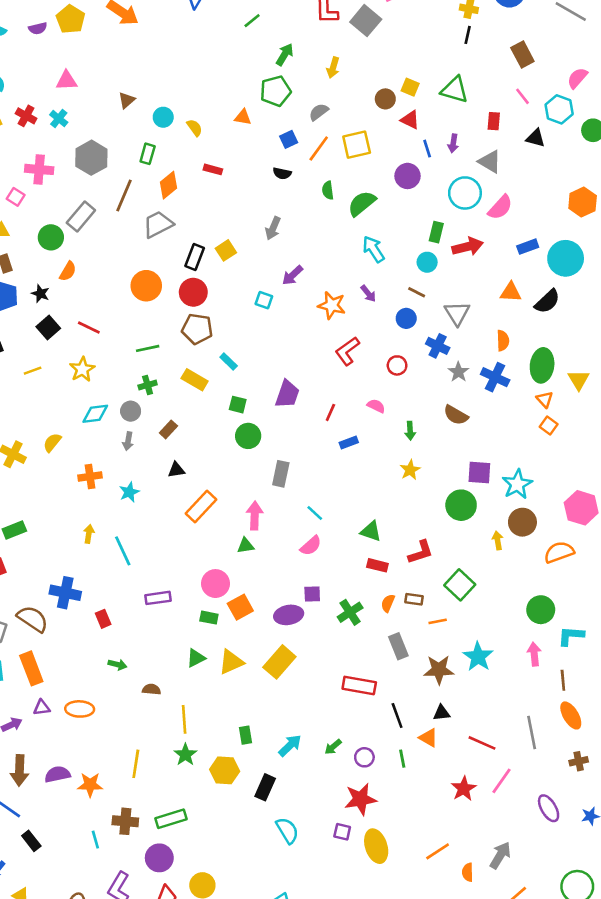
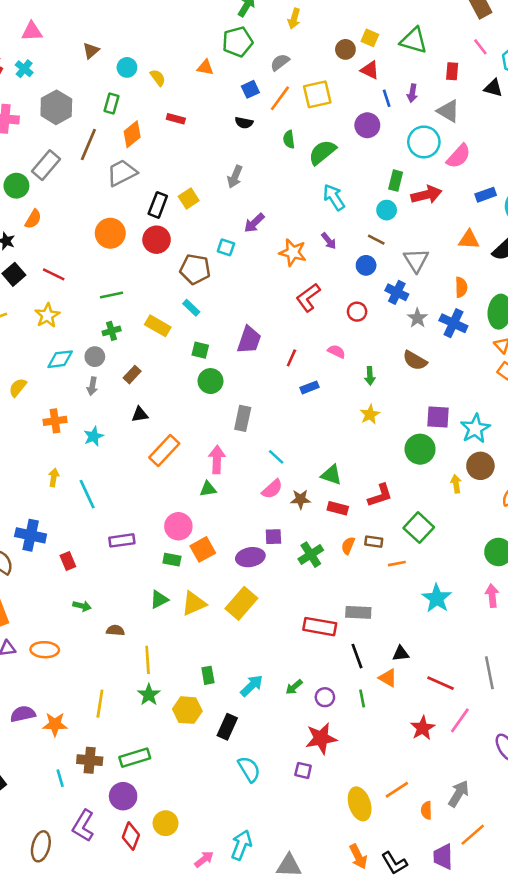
brown pentagon: (197, 329) -> (195, 269), moved
gray rectangle: (398, 646) -> (358, 612), moved, turned -65
brown star: (439, 670) -> (300, 499), moved, size x0.7
yellow ellipse: (376, 846) -> (360, 804), moved

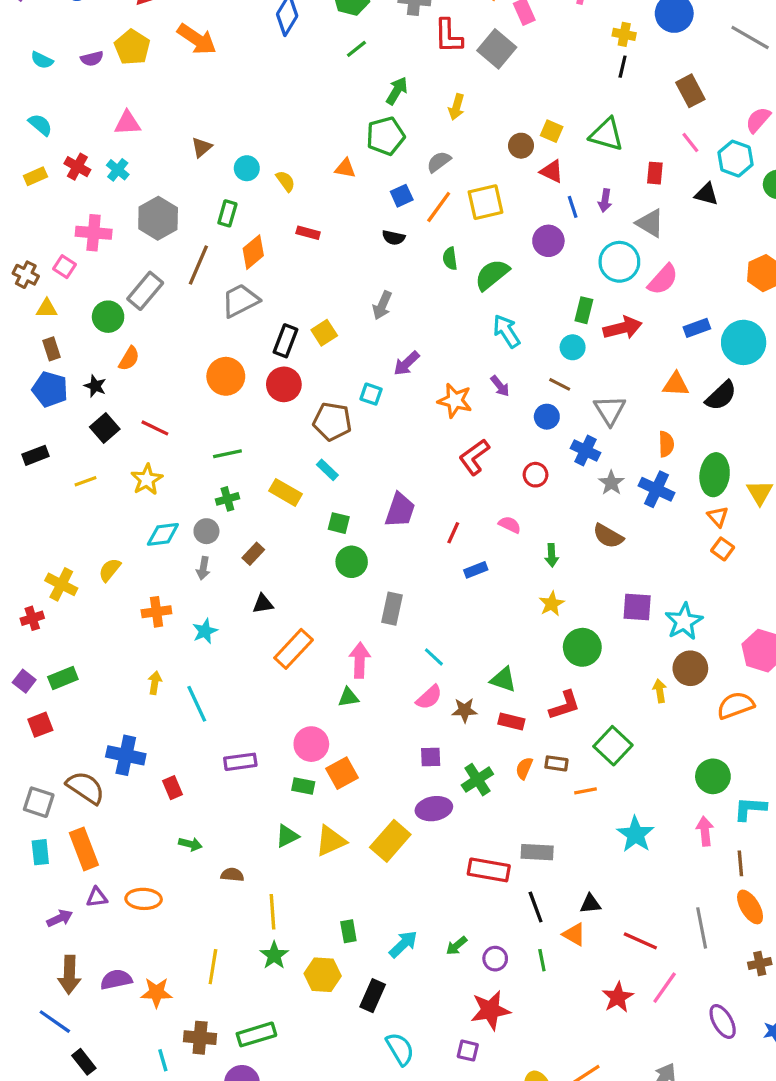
green circle: (420, 449) -> (582, 647), moved
purple ellipse: (250, 557) -> (434, 809), moved

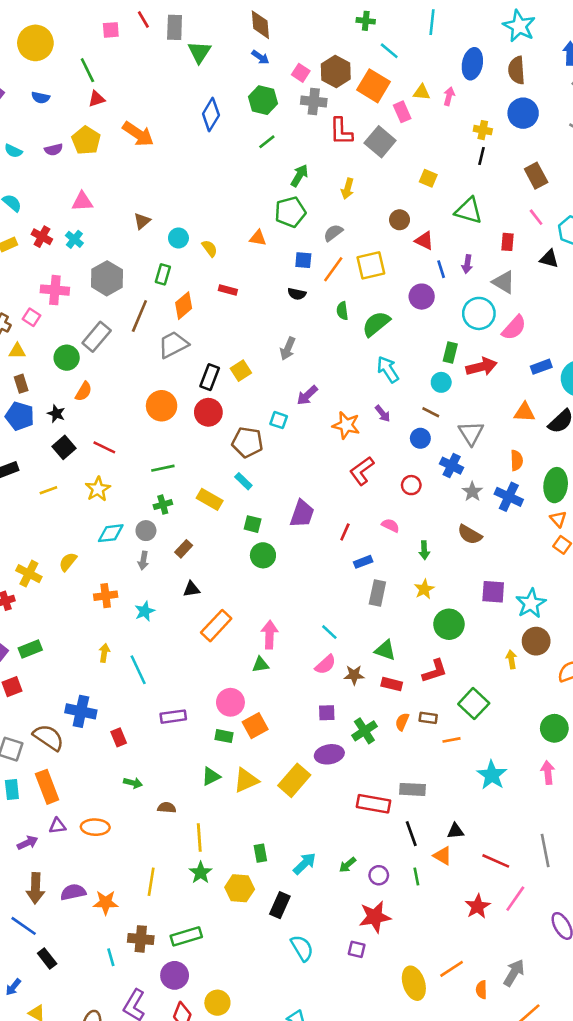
yellow square: (552, 131) -> (428, 178), moved
blue square: (402, 196) -> (303, 260), turned 30
gray rectangle: (392, 609) -> (377, 593), moved

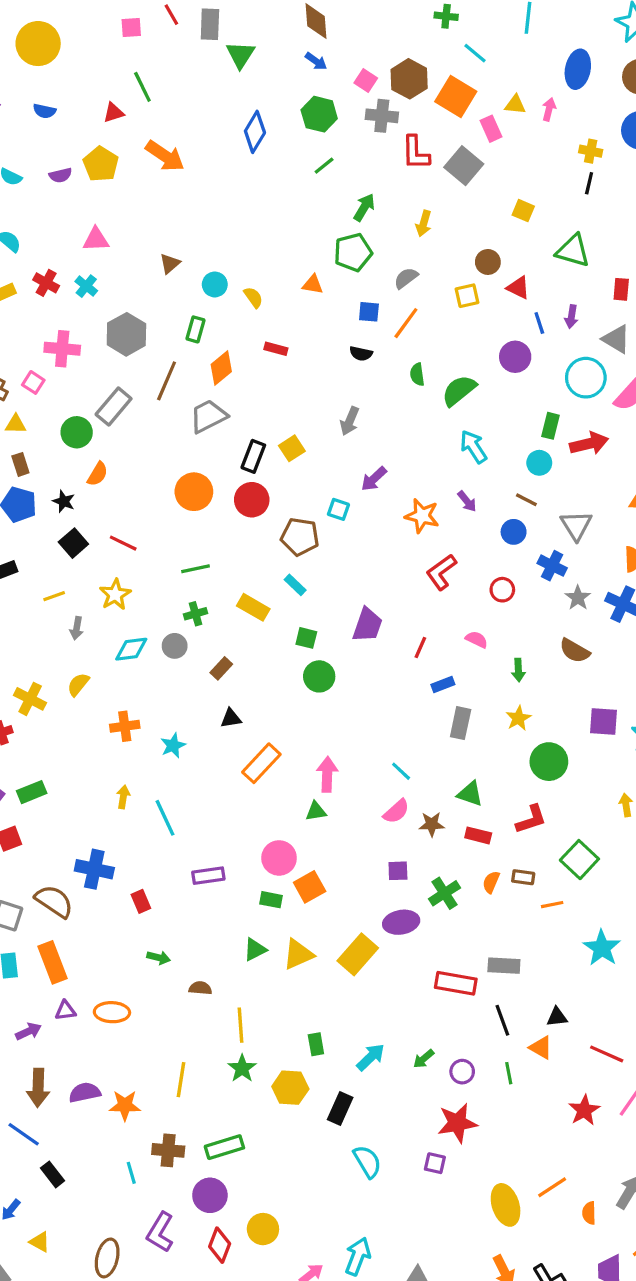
green line: (87, 70) -> (142, 87), moved
yellow square: (371, 265) -> (467, 296), moved, size x0.7
gray arrow: (143, 561) -> (77, 628), moved

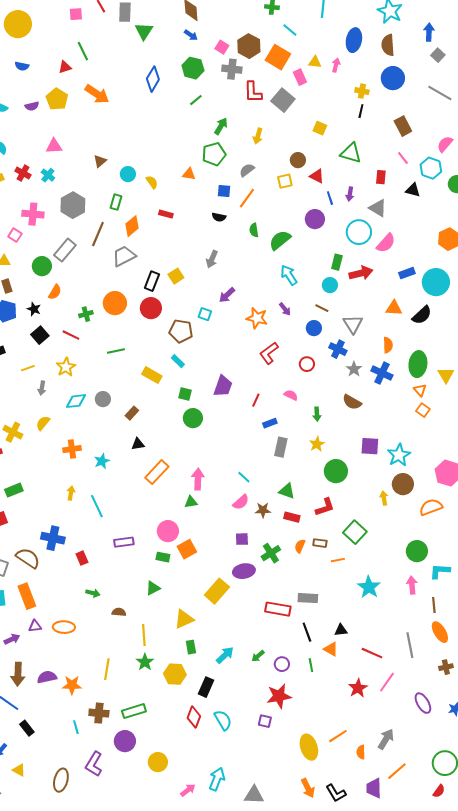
green cross: (195, 614) -> (86, 314), moved
yellow triangle: (298, 954) -> (184, 619), moved
red diamond: (220, 1245) -> (194, 717), moved

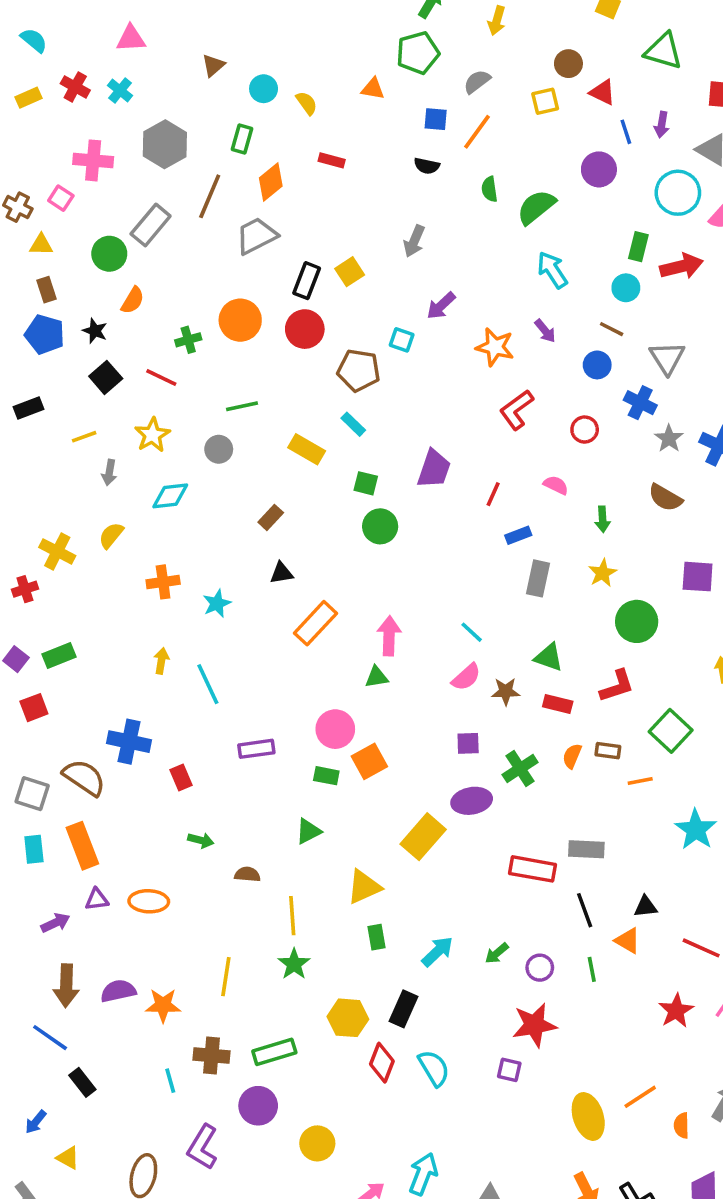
gray circle: (103, 399) -> (219, 449), moved
yellow hexagon: (175, 674) -> (348, 1018), moved

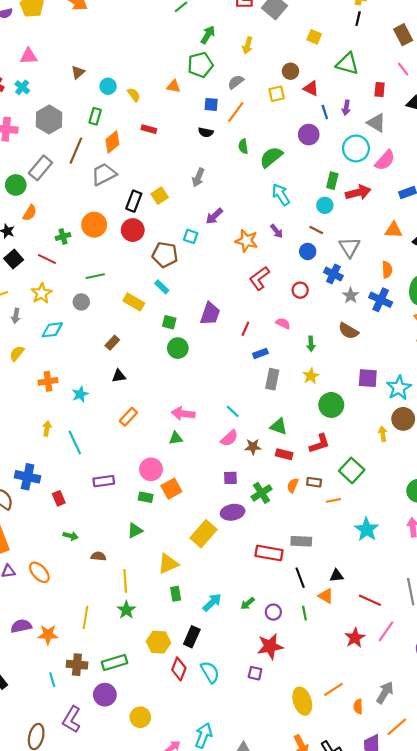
orange rectangle: (316, 623) -> (128, 417), moved, size x0.7
pink arrow: (389, 636) -> (183, 414), turned -85
orange ellipse: (149, 901) -> (39, 572), turned 45

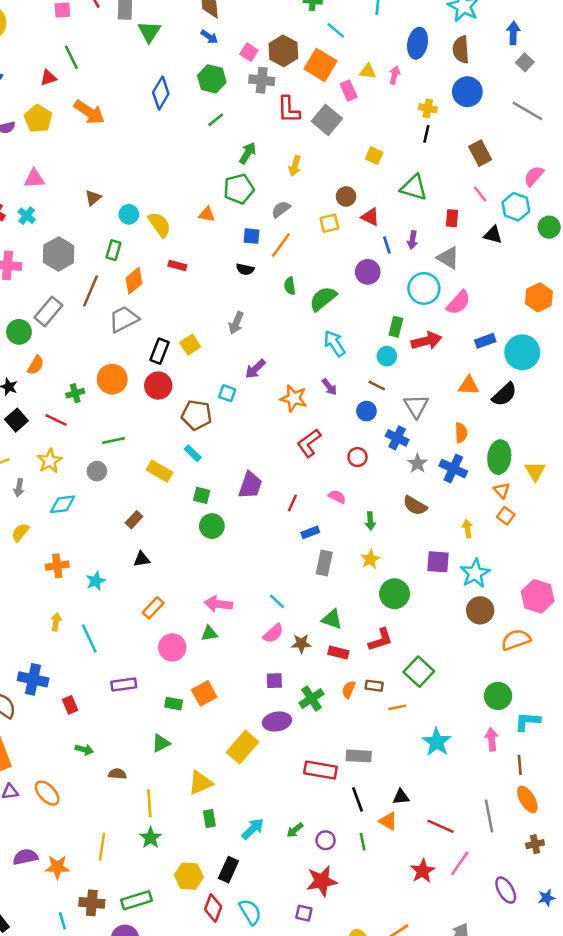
yellow semicircle: (134, 95) -> (159, 225), size x1.5
yellow arrow: (383, 434) -> (467, 529), moved
pink circle: (151, 469) -> (172, 647), moved

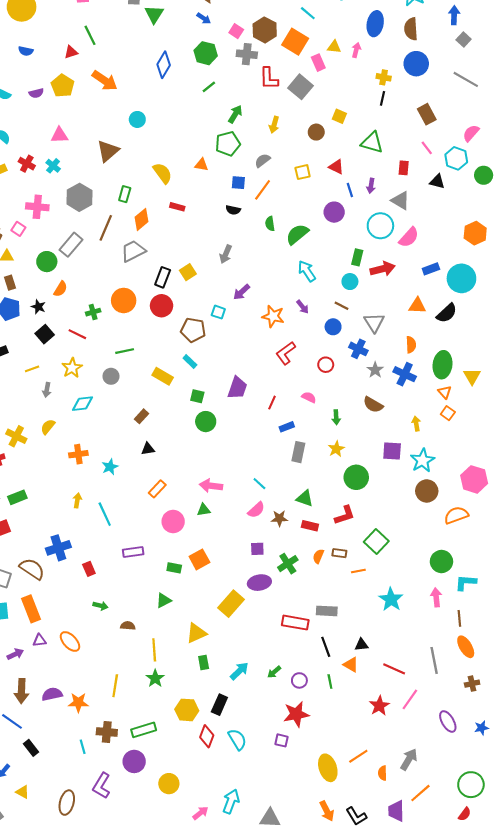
brown circle: (346, 196) -> (316, 132), moved
brown triangle: (93, 198) -> (108, 151), size x1.6
cyan circle: (129, 214) -> (137, 119), moved
blue cross: (33, 679) -> (58, 548), turned -30

